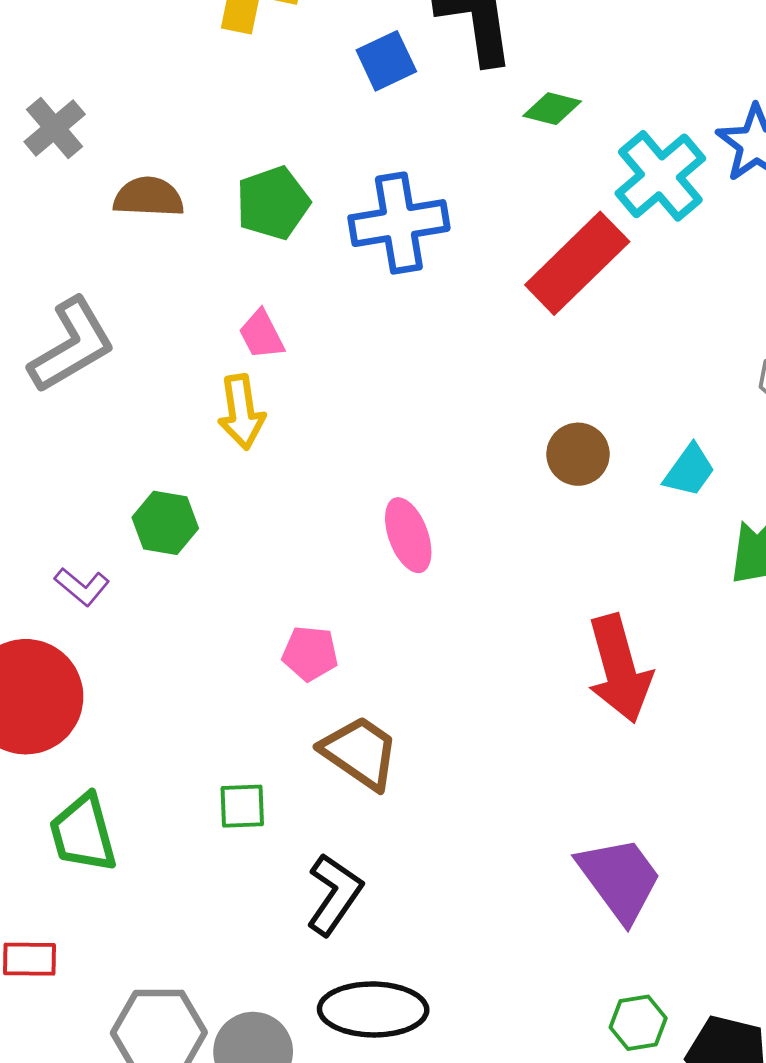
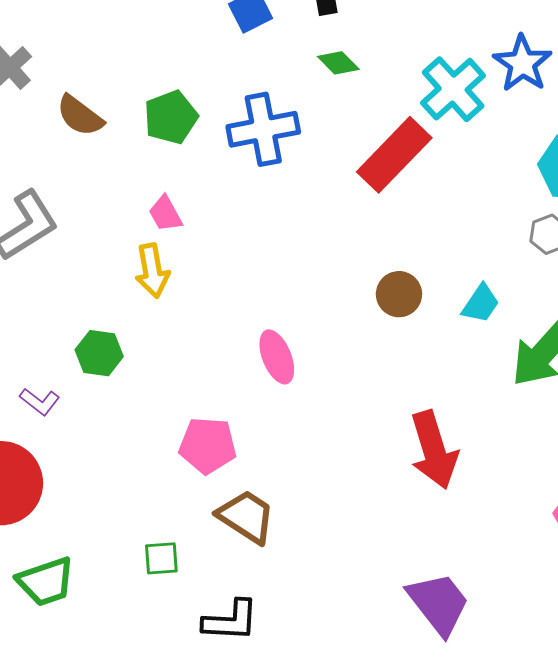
green diamond: (552, 109) -> (338, 63), moved, turned 33
brown semicircle: (149, 197) -> (80, 116), turned -144
pink pentagon: (310, 653) -> (208, 445), size x1.4
green trapezoid: (83, 833) -> (46, 582), turned -92
black L-shape: (334, 894) -> (231, 621), turned 60

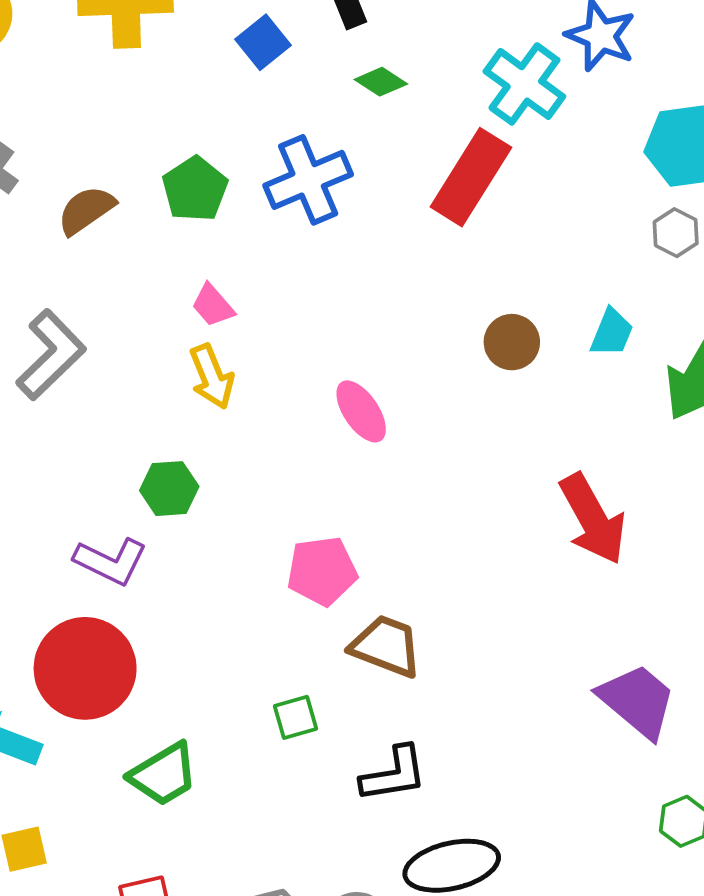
brown semicircle: (80, 116) -> (86, 210), turned 120
pink ellipse: (277, 357) -> (361, 411), moved
purple L-shape: (40, 402) -> (111, 561), size x1.5

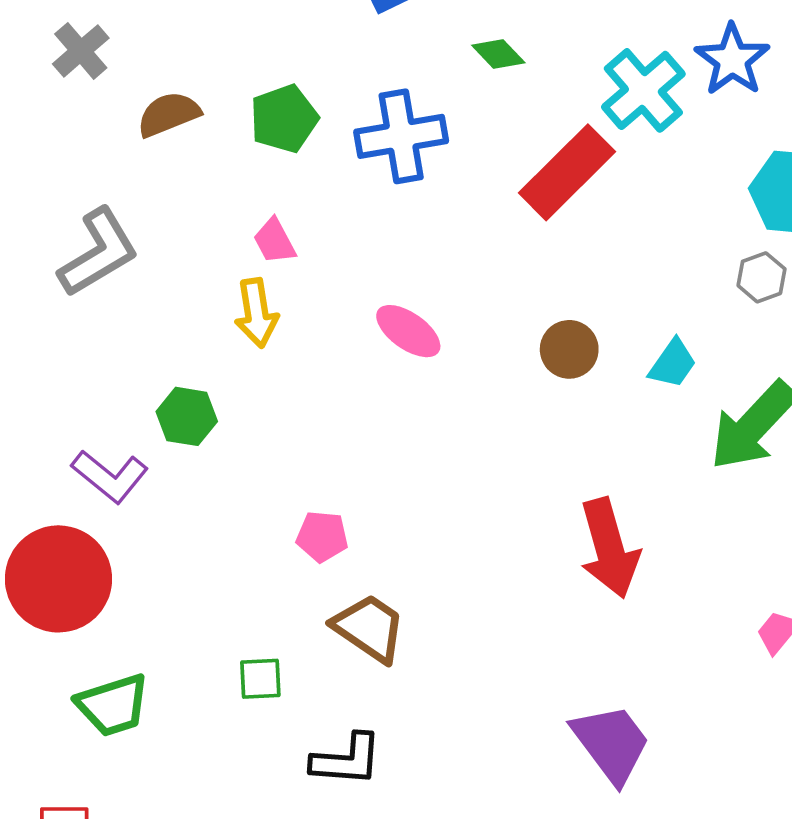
pink ellipse: (361, 411) -> (408, 331), moved, turned -34
pink pentagon: (322, 571) -> (322, 536), size x0.7

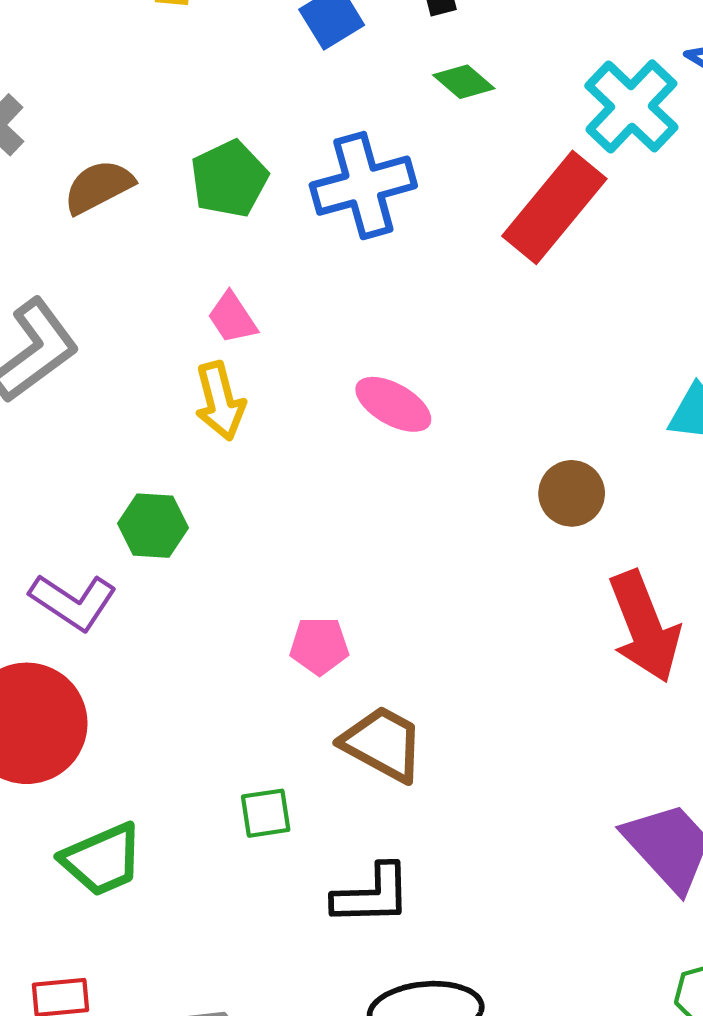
brown circle: (569, 349) -> (572, 493), moved

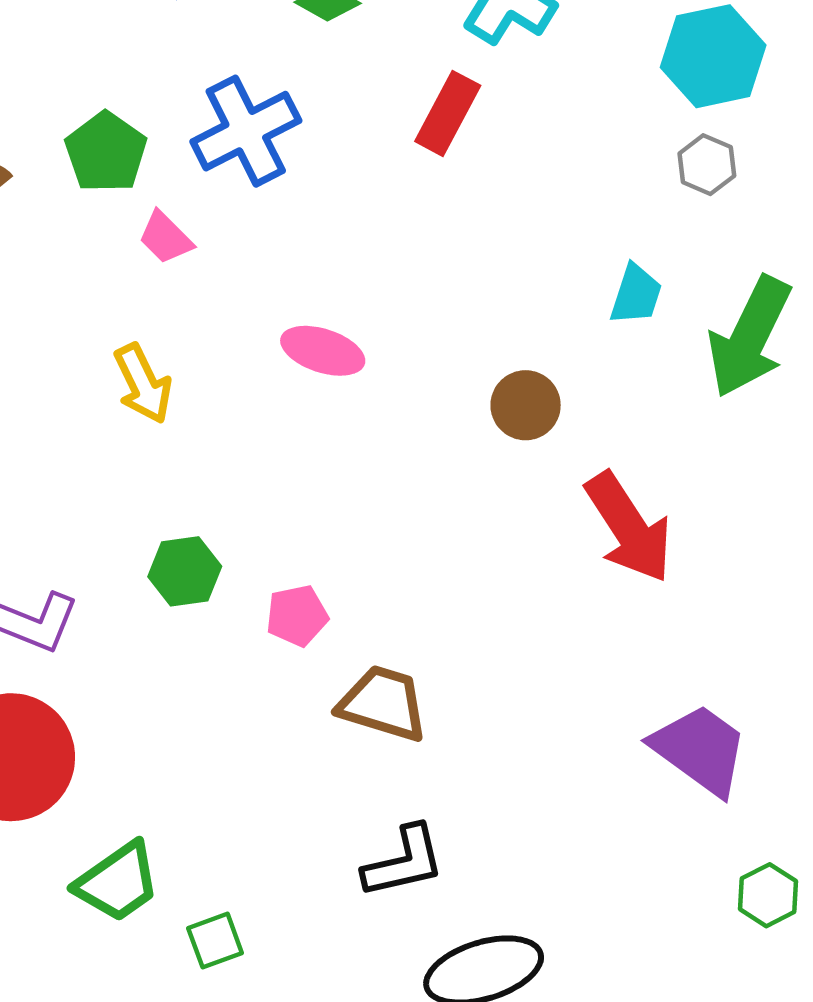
red rectangle: (554, 207) -> (448, 113), size x0.7
pink trapezoid: (232, 318) -> (165, 238), moved
green hexagon: (153, 526) -> (185, 571), moved
green square: (266, 813) -> (215, 941), moved

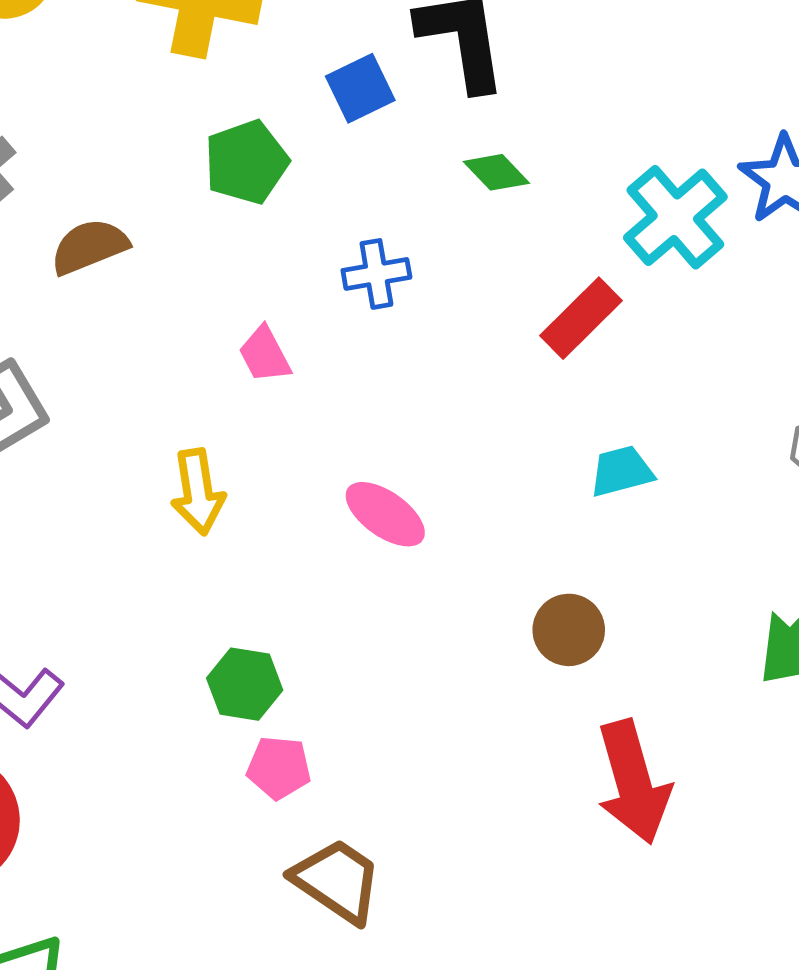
blue cross: (246, 131) -> (376, 274), size x0.6
green pentagon: (106, 152) -> (246, 162), moved
cyan trapezoid: (636, 294) -> (622, 471), moved, turned -140
green hexagon: (185, 571) -> (245, 684), moved

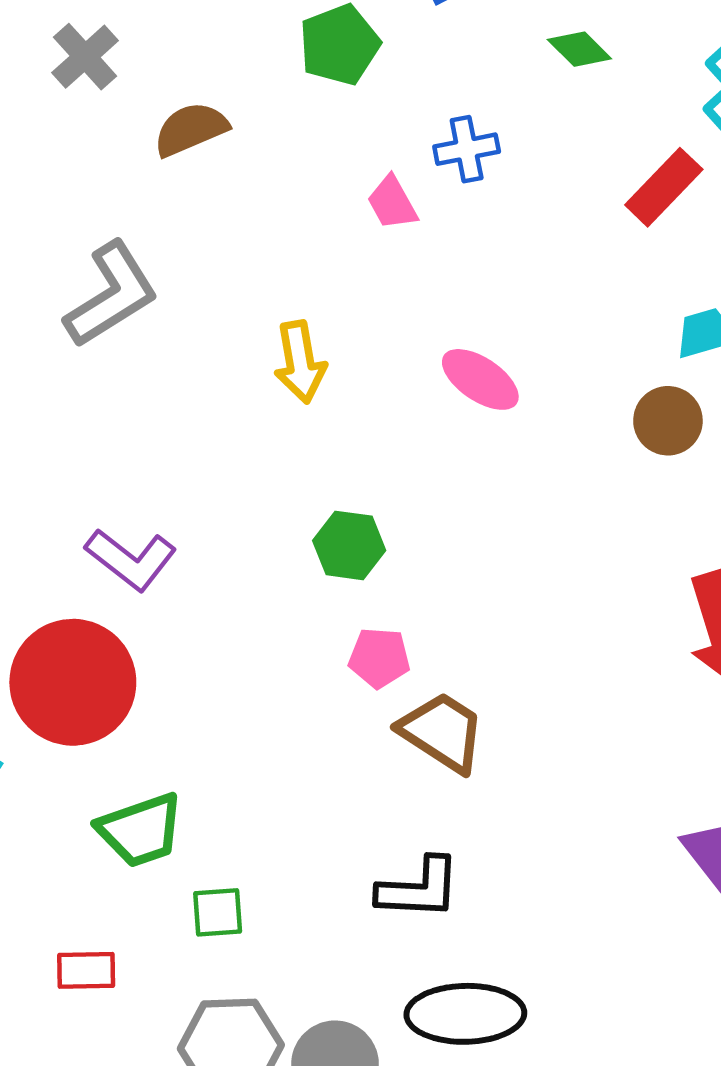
pink trapezoid: (265, 355) -> (392, 203), moved
brown circle: (569, 630) -> (668, 421), moved
pink pentagon: (279, 768) -> (379, 658), moved

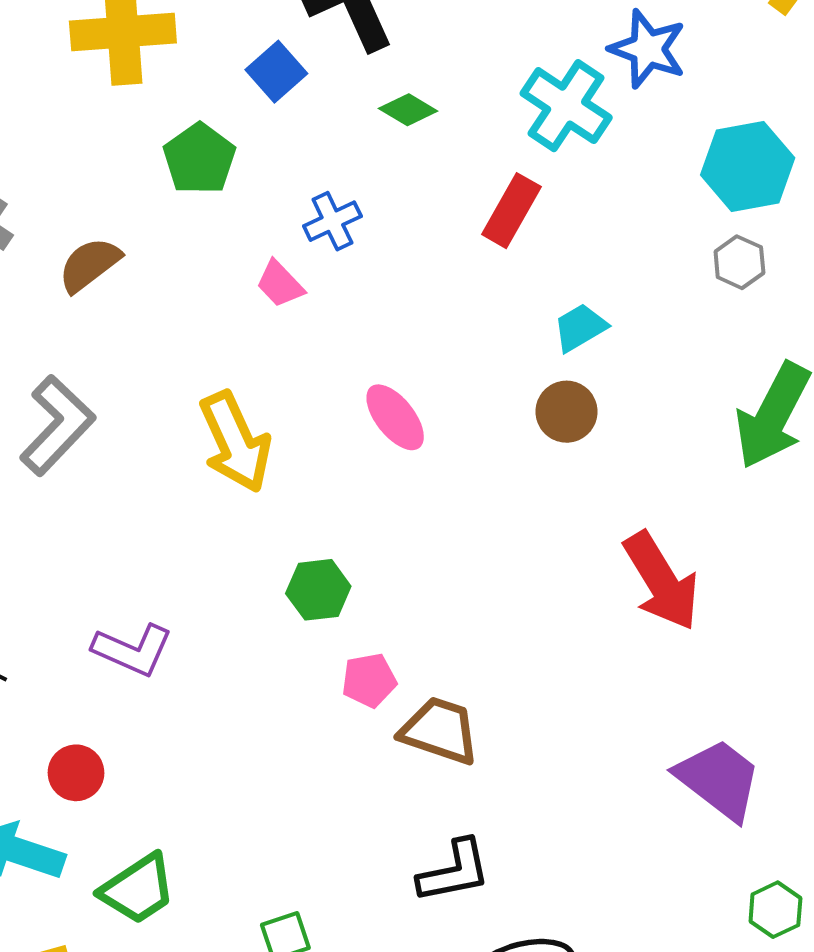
yellow arrow: (300, 362) -> (235, 442), size x1.4
pink ellipse: (480, 379) -> (395, 417), turned 32
red circle: (73, 682) -> (76, 773), moved, size x0.5
green trapezoid: (141, 830) -> (138, 889), moved

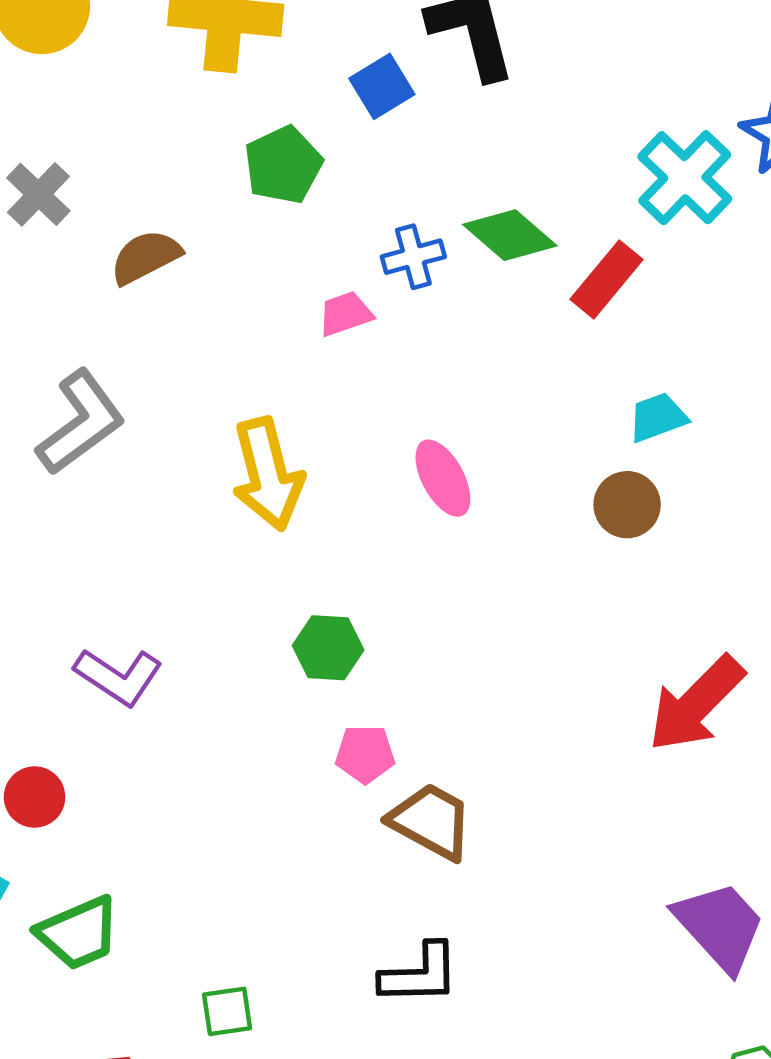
green diamond: (408, 110) -> (510, 235), moved, size x1.5
pink trapezoid: (280, 284) -> (345, 314), turned 104
red arrow: (661, 581) -> (696, 704), turned 66

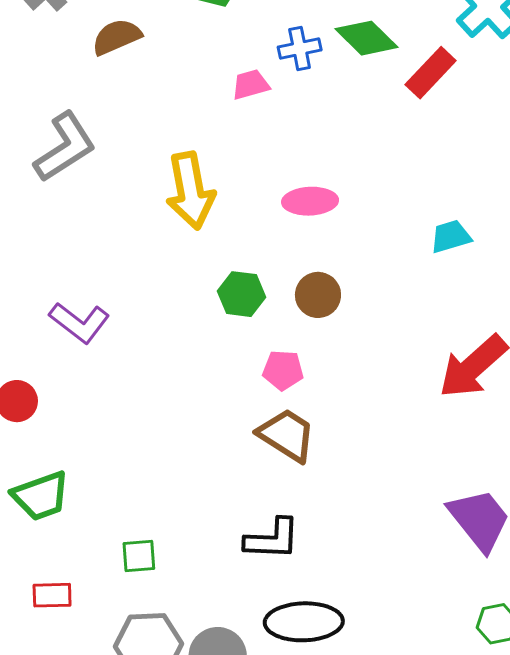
cyan trapezoid: (658, 417) -> (451, 237), moved
pink ellipse: (443, 478) -> (310, 201), turned -68
brown circle: (627, 505) -> (318, 295), moved
green hexagon: (328, 648) -> (241, 294), moved
pink pentagon: (365, 754) -> (283, 370), moved

